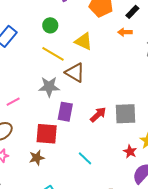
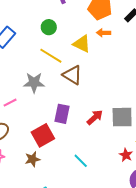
orange arrow: (125, 32) -> (104, 33), moved
gray star: (49, 87) -> (34, 83), moved
red square: (47, 134) -> (43, 135), turned -35

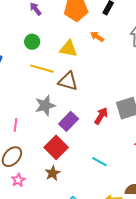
orange arrow: (104, 33) -> (97, 37), moved, turned 48
gray star: (34, 83) -> (45, 106), moved
pink line: (10, 103) -> (16, 125), turned -40
purple rectangle: (62, 114) -> (69, 121), turned 48

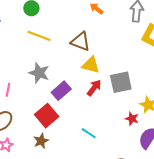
yellow triangle: (68, 49) -> (91, 65), moved
brown triangle: (68, 81) -> (80, 41), moved
gray star: (45, 106) -> (39, 73), turned 30

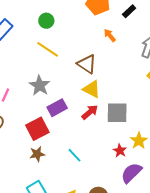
brown star: (41, 141) -> (37, 154), moved

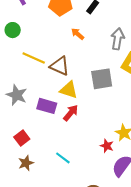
yellow line: (48, 49) -> (34, 58), moved
purple rectangle: (57, 108) -> (47, 106), moved, turned 54
gray square: (117, 113) -> (102, 79), moved
red square: (37, 129) -> (22, 138), size x0.7

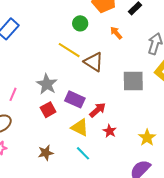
green circle: (13, 30) -> (80, 23), moved
yellow triangle: (69, 90) -> (80, 128), moved
red square: (22, 138) -> (48, 110), moved
red star: (107, 146) -> (110, 131), moved

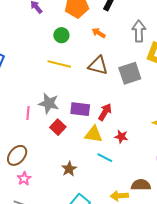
brown triangle: (94, 62) -> (98, 65), moved
pink line: (13, 94) -> (28, 113), moved
red star: (110, 131) -> (121, 137), moved

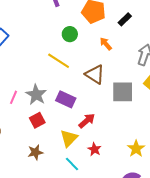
purple rectangle: (80, 109) -> (66, 99), moved
yellow triangle: (94, 134) -> (69, 138), turned 48
brown star: (69, 169) -> (35, 152), moved

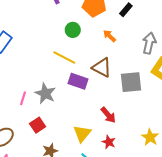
purple rectangle: (66, 99) -> (78, 81), moved
red square: (37, 120) -> (38, 125), moved
red arrow: (87, 121) -> (108, 115), moved, turned 96

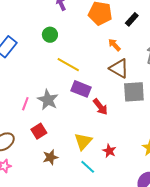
green circle: (73, 30) -> (50, 35), moved
brown triangle: (102, 68) -> (119, 68), moved
red arrow: (108, 115) -> (100, 107), moved

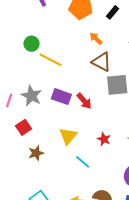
green circle: (50, 35) -> (32, 44), moved
purple rectangle: (81, 89) -> (61, 97), moved
red star: (109, 151) -> (104, 139), moved
cyan line: (88, 167) -> (83, 162), moved

